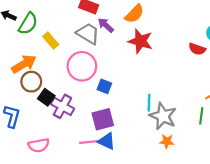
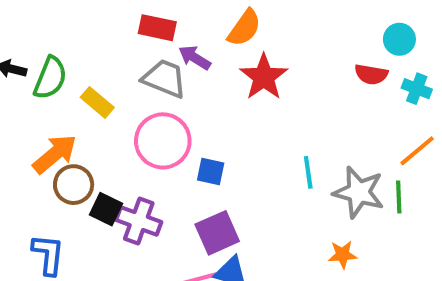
red star: (140, 41) -> (264, 77), turned 30
cyan line: (149, 103) -> (308, 172), moved
gray star: (163, 116) -> (359, 192), moved

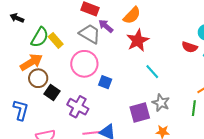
green semicircle: (50, 78) -> (40, 37), moved
cyan line: (308, 172) -> (152, 72), moved, turned -42
gray star: (359, 192) -> (161, 103), moved, size x0.7
purple cross: (139, 221) -> (78, 107), moved
purple square: (217, 233) -> (140, 112), moved

